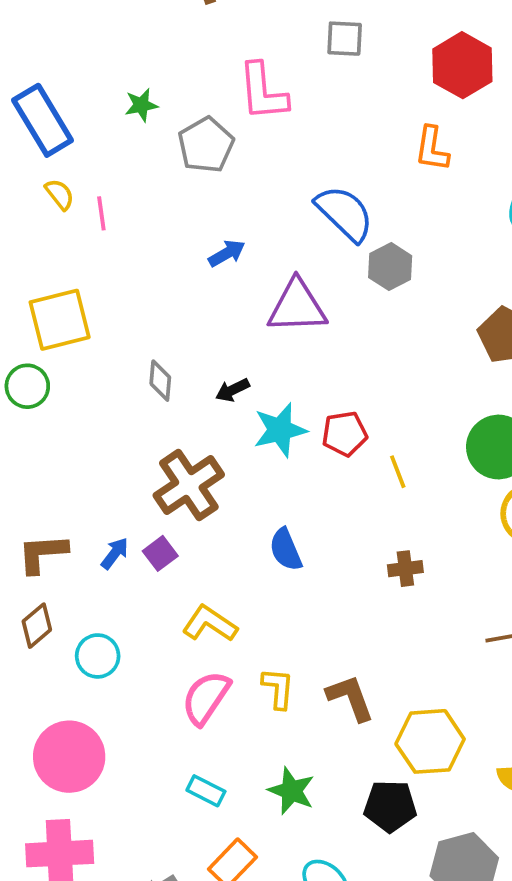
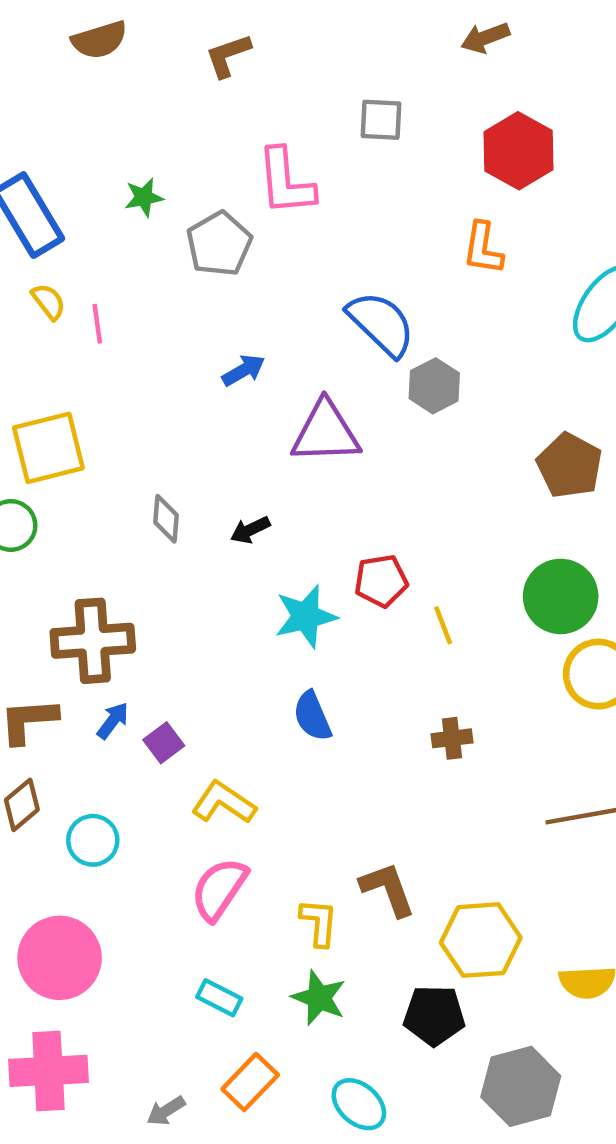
cyan star: (280, 430) -> (306, 616), moved
brown cross: (189, 485) -> (93, 641), moved, turned 30
purple square: (160, 553) -> (164, 743), moved
yellow L-shape: (278, 688) -> (319, 922), moved

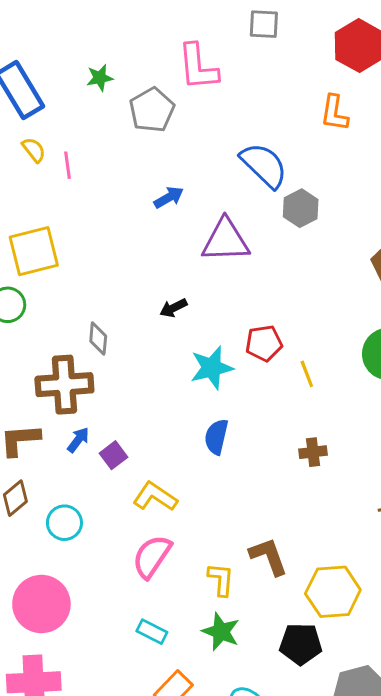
gray diamond: (166, 519) -> (98, 339), moved
blue semicircle: (312, 716) -> (216, 437), turned 36

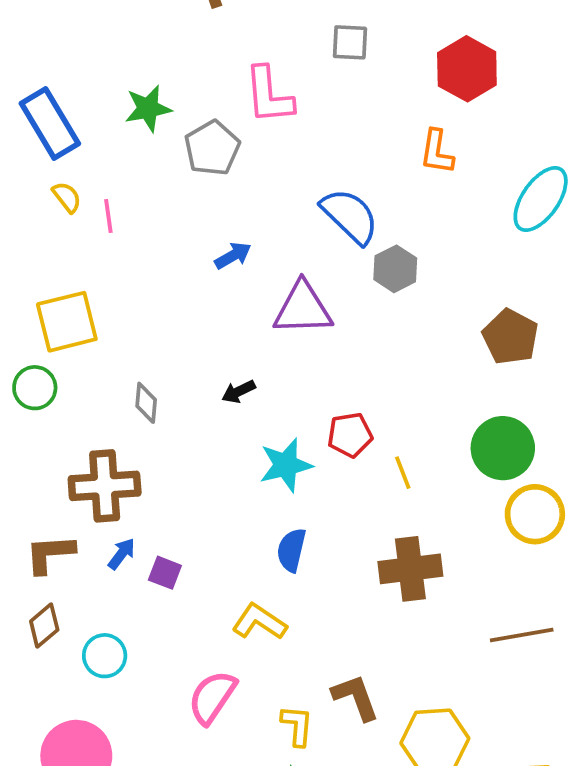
green star: (100, 78) -> (148, 108), size x1.4
gray diamond: (98, 339) -> (146, 403), moved
brown cross: (313, 452) -> (410, 569), size x1.8
purple square: (114, 455) -> (165, 573), turned -32
yellow L-shape: (155, 497) -> (259, 622), moved

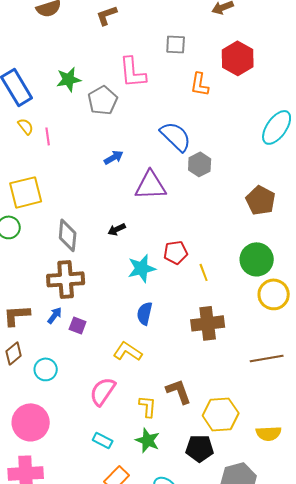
orange L-shape: (437, 152) -> (200, 84), moved
gray diamond: (146, 403) -> (68, 235), size x1.5
brown cross: (105, 486) -> (66, 279), moved

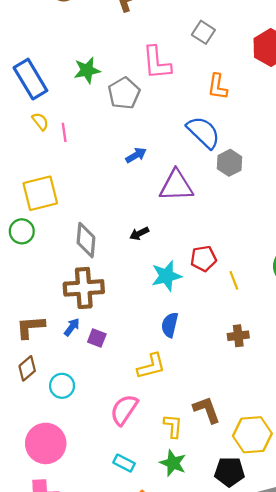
gray square: (176, 44) -> (203, 32), turned 30
orange L-shape: (200, 84) -> (218, 87), moved
brown cross: (208, 323) -> (238, 336), size x0.6
yellow L-shape: (128, 351) -> (151, 366), turned 132

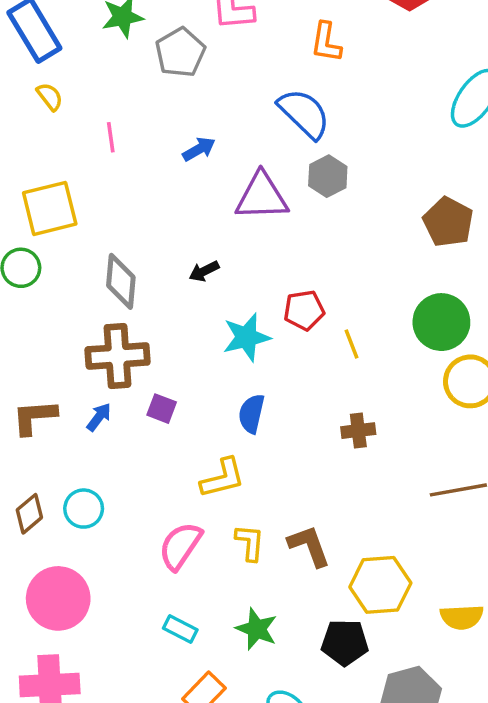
pink line: (64, 132) -> (111, 137), moved
gray hexagon: (230, 163) -> (328, 176), moved
purple square: (97, 338) -> (162, 409), moved
brown diamond: (27, 368) -> (29, 514), moved
yellow L-shape: (173, 426) -> (250, 542), moved

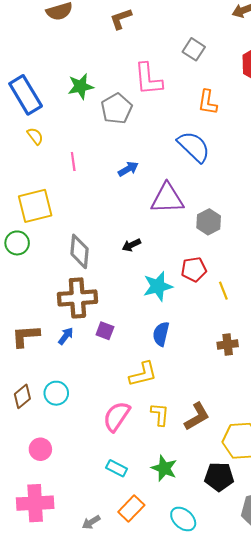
gray hexagon: (328, 176) -> (209, 222), moved
brown L-shape: (309, 546) -> (197, 416), turned 80
pink circle: (58, 598) -> (40, 449), size x0.6

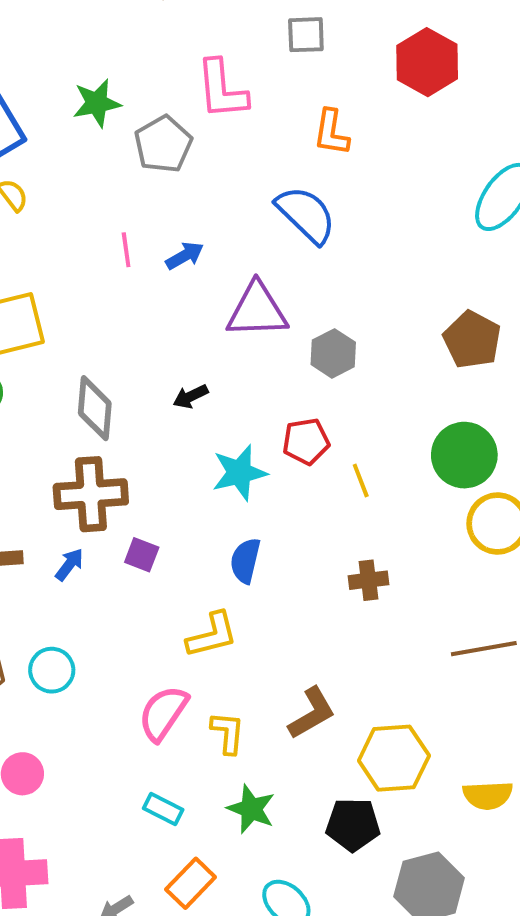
gray square: (194, 49) -> (306, 35), turned -35
pink line: (73, 161) -> (126, 250), moved
yellow L-shape: (160, 414) -> (228, 733), moved

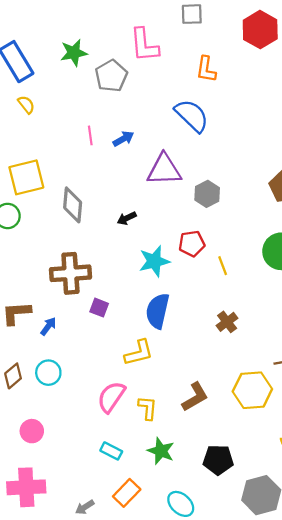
gray diamond: (95, 408) -> (73, 205), moved
blue semicircle: (245, 561) -> (158, 311), size x1.4
blue arrow: (69, 565) -> (48, 326), moved
brown cross: (368, 580) -> (227, 322), turned -30
yellow hexagon: (394, 758) -> (252, 390), moved

